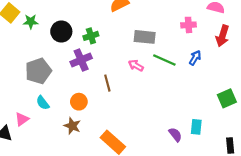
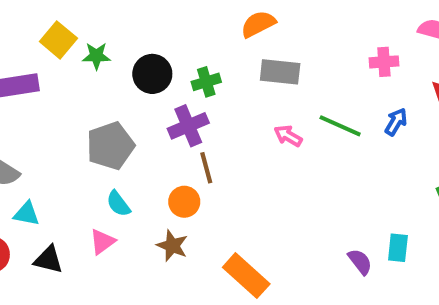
gray rectangle: (145, 37) -> (280, 72), moved
brown line: (107, 83) -> (206, 168), moved
pink triangle: (22, 119) -> (102, 242), moved

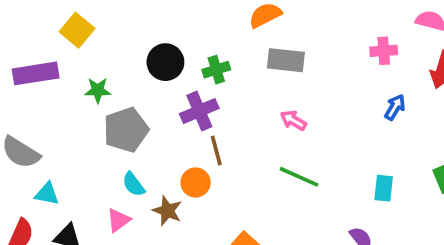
green star: (96, 56) -> (98, 90), moved
green line: (340, 126) -> (299, 177), moved
brown star: (172, 246) -> (167, 211), moved
cyan rectangle: (398, 248) -> (384, 188), moved

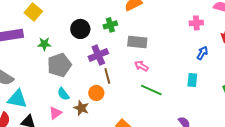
gray rectangle: (286, 60) -> (137, 42), moved
green cross: (216, 70) -> (110, 25), moved
pink arrow: (293, 120) -> (141, 66), moved
cyan rectangle: (384, 188) -> (192, 80), moved
cyan triangle: (47, 194) -> (17, 99), size x1.5

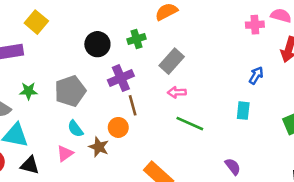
pink cross: (196, 23) -> (255, 25), moved
gray rectangle: (137, 42) -> (172, 61), turned -54
green star: (44, 44) -> (28, 91), moved
pink arrow: (141, 66) -> (177, 92), turned -32

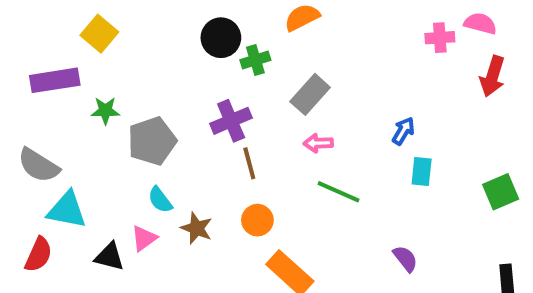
black circle: (97, 44) -> (221, 38), moved
blue arrow: (256, 75) -> (403, 131), moved
green star: (28, 91) -> (105, 111), moved
orange circle: (118, 127) -> (257, 220), moved
black triangle: (30, 165) -> (109, 257), moved

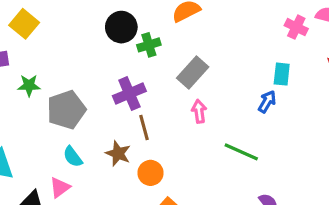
pink cross: (440, 38) -> (296, 27), turned 30
pink arrow: (318, 143) -> (199, 111), turned 85
cyan rectangle: (422, 171) -> (282, 74), moved
green line: (338, 192) -> (241, 152), moved
brown star: (197, 228) -> (118, 153), moved

